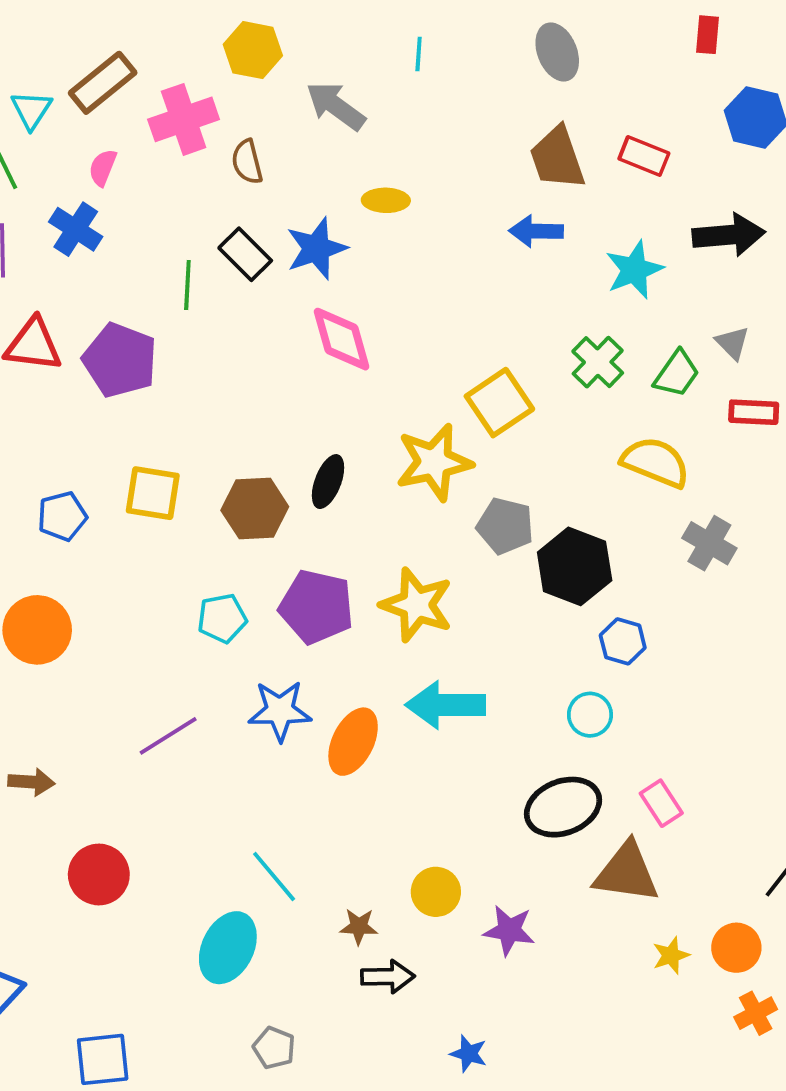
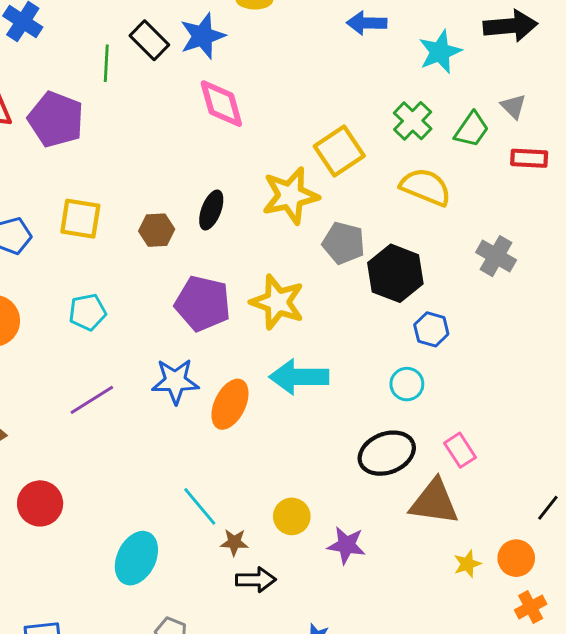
yellow semicircle: (655, 462) -> (426, 187), moved
brown hexagon: (255, 509) -> (157, 230), size x0.7
cyan pentagon: (222, 618) -> (88, 312), moved
cyan line: (274, 876) -> (200, 506), moved

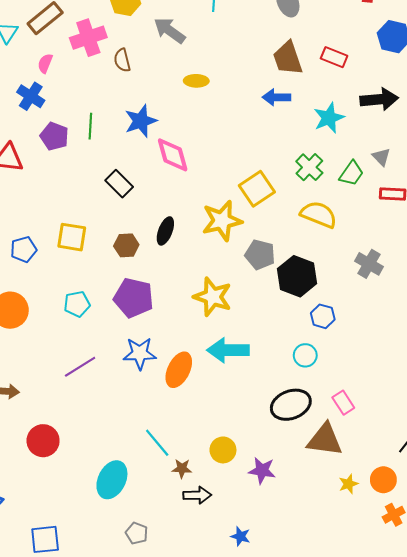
blue star: (203, 36) -> (141, 121), moved
black rectangle: (149, 40) -> (119, 184), moved
purple pentagon: (56, 119) -> (54, 136), moved, size x0.7
purple pentagon: (203, 304) -> (134, 298), moved

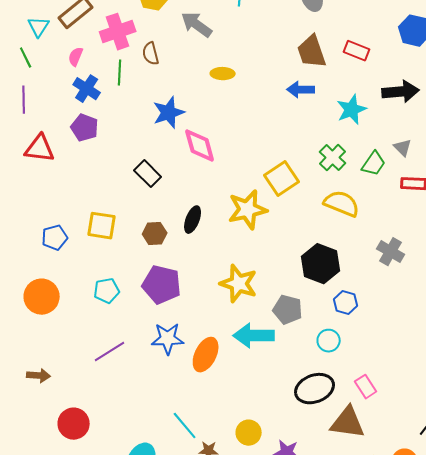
blue cross: (31, 96) -> (87, 89), moved
green line: (90, 126) -> (120, 73), moved
gray pentagon: (260, 255) -> (288, 310), moved

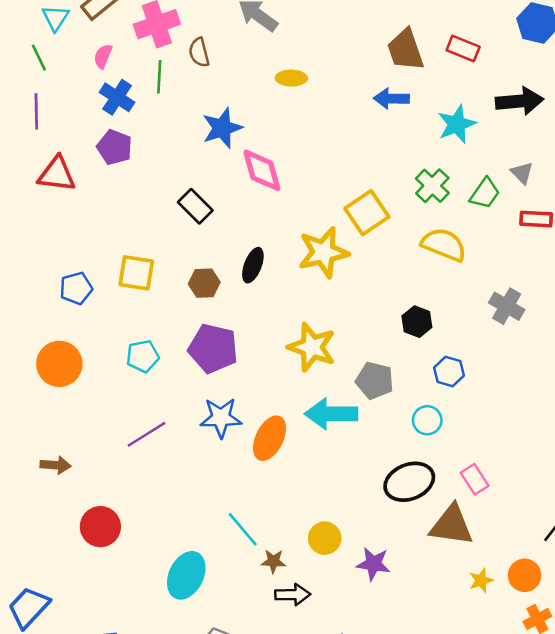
black hexagon: (321, 264) -> (417, 322), size x0.6

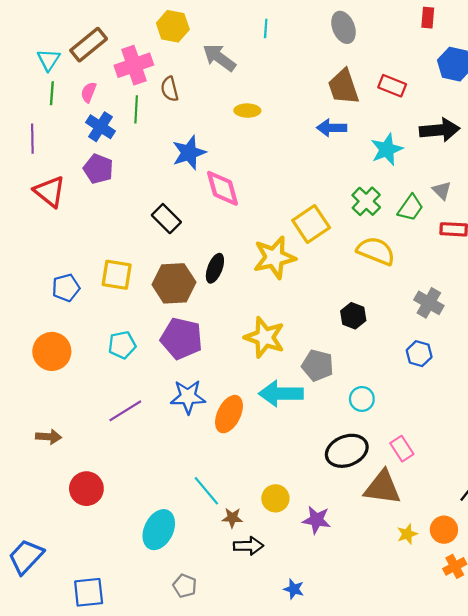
green line: (39, 58) -> (52, 93), moved, turned 30
red triangle: (57, 174) -> (50, 192), turned 32
brown hexagon: (204, 283) -> (174, 283), size x1.6
blue hexagon: (449, 372) -> (419, 354), moved

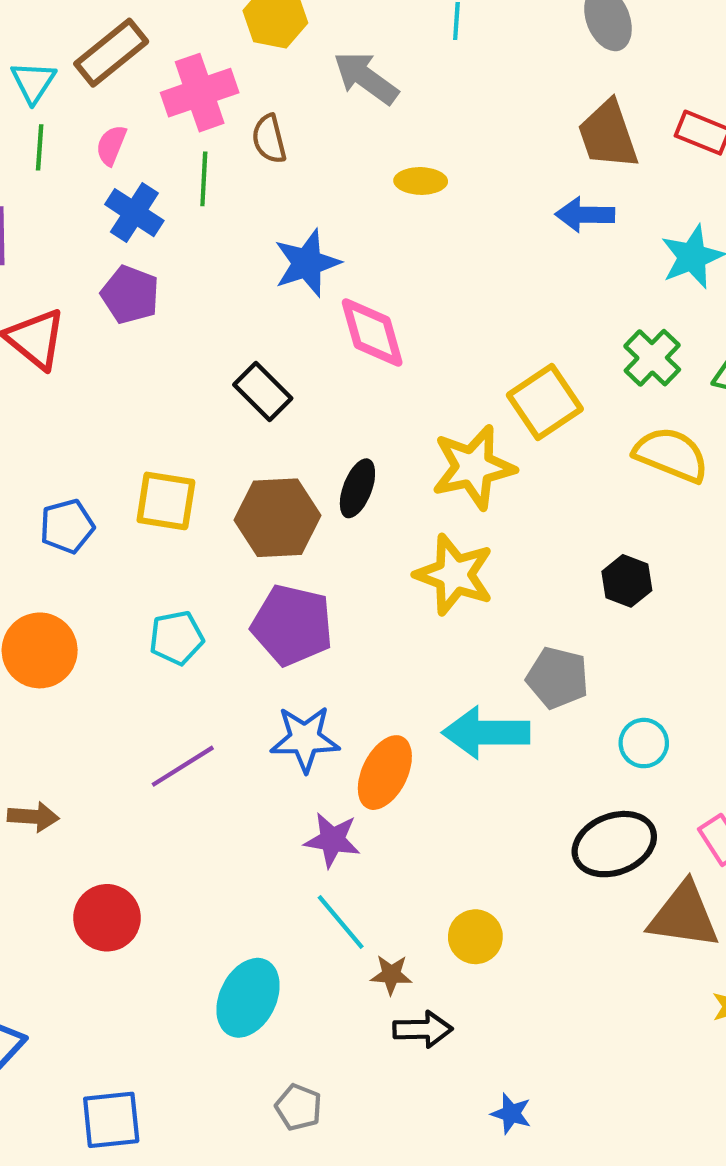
yellow star: (265, 337) -> (454, 575), moved
purple star: (316, 520) -> (332, 840), moved

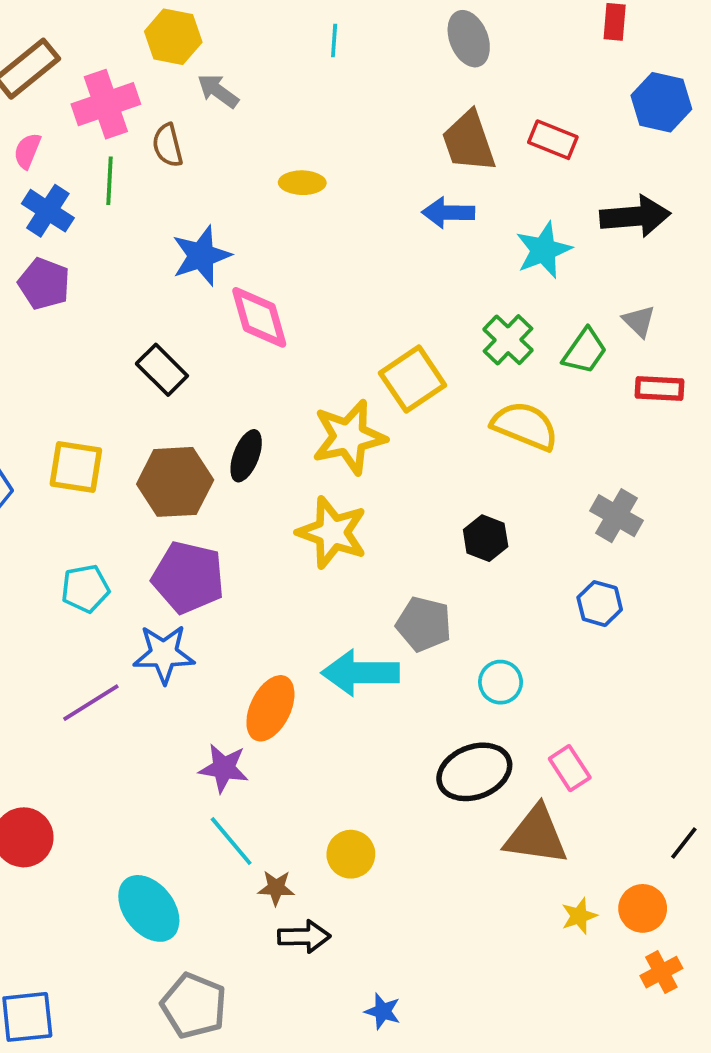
gray arrow: (366, 78) -> (218, 91), moved, size x0.7
blue star: (305, 739) -> (164, 654), moved
cyan ellipse: (248, 998) -> (149, 908), turned -64
gray pentagon: (299, 1107) -> (194, 1006), size x1.6

